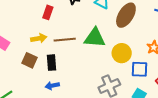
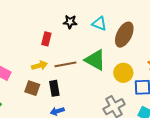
green triangle: (95, 38) -> (95, 60), turned 30

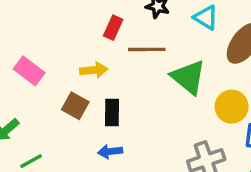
brown line: (65, 64) -> (147, 49), moved

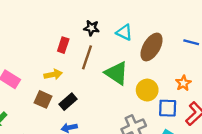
brown line: (147, 49) -> (87, 57), turned -65
black rectangle: (112, 113) -> (68, 102), turned 54

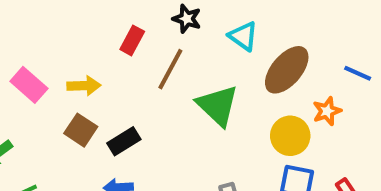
yellow arrow: (53, 75) -> (84, 86), moved
orange star: (183, 83) -> (327, 111), moved
yellow circle: (147, 90) -> (290, 136), moved

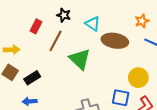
brown ellipse: (287, 70) -> (115, 41), turned 60
orange star: (327, 111) -> (142, 21), moved
yellow circle: (290, 136) -> (138, 78), moved

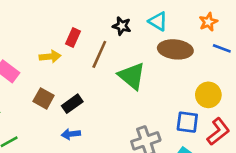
black star: (64, 15) -> (122, 26), moved
cyan triangle: (93, 24) -> (158, 21), moved
yellow arrow: (12, 50) -> (50, 57), moved

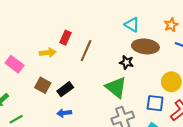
black star: (122, 26) -> (126, 62), moved
green triangle: (132, 76) -> (116, 87), moved

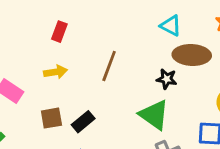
red rectangle: (65, 38) -> (59, 32), moved
brown square: (43, 85) -> (51, 118), turned -35

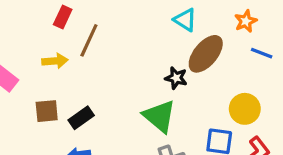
brown ellipse: (192, 55) -> (206, 54), turned -57
brown line: (109, 66) -> (89, 40), moved

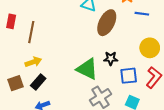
yellow arrow: (55, 61) -> (33, 62), moved
black star: (176, 78) -> (111, 58), moved
yellow circle: (245, 109) -> (150, 48), moved

